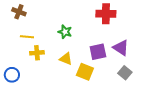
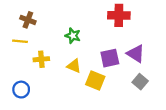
brown cross: (19, 12) -> (28, 20), moved
yellow line: (27, 37) -> (20, 41), moved
blue circle: (12, 75) -> (21, 90), moved

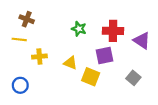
red cross: (119, 15) -> (113, 31), moved
green star: (73, 36) -> (79, 29), moved
purple triangle: (136, 54) -> (142, 41), moved

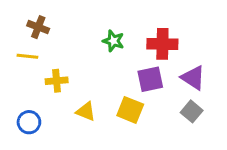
purple triangle: (142, 41) -> (193, 78), moved
yellow triangle: (70, 63) -> (86, 111), moved

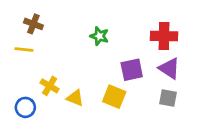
red cross: (162, 44) -> (164, 36), moved
yellow cross: (57, 81) -> (50, 86), moved, turned 36
gray square: (192, 111) -> (168, 98), turned -30

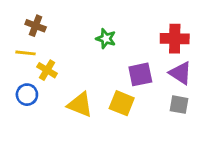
yellow cross: (50, 86) -> (47, 70), moved
yellow triangle: (75, 98) -> (80, 105), size x1.4
blue circle: (25, 107) -> (27, 95), moved

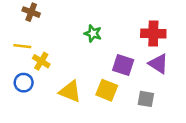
brown cross: (36, 26) -> (31, 12), moved
purple square: (140, 74) -> (123, 65), turned 30
gray square: (179, 105) -> (146, 99), moved

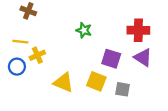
yellow cross: (41, 61) -> (37, 55), turned 35
blue circle: (24, 83) -> (17, 67), moved
gray square: (146, 99) -> (123, 89), moved

